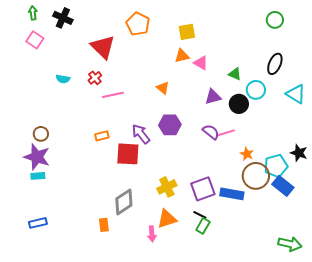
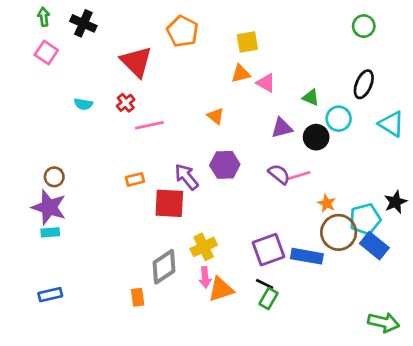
black star: (299, 153) -> (395, 202), turned 30
yellow cross: (167, 187) -> (204, 247), moved
pink arrow: (152, 234) -> (205, 277), moved

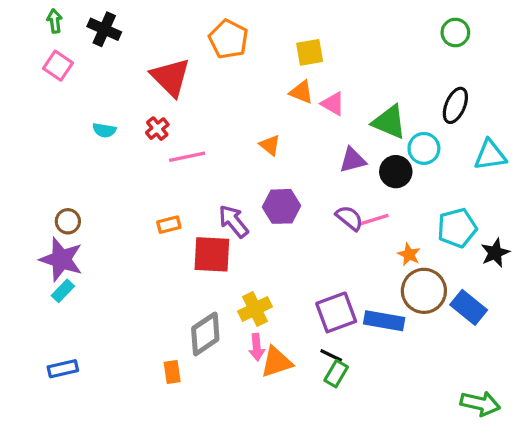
orange triangle: (241, 74) -> (301, 92), turned 36
green triangle: (311, 97) -> (389, 122), size x1.6
cyan triangle: (392, 124) -> (490, 155), turned -40
cyan pentagon: (365, 219) -> (457, 228), moved
cyan rectangle: (50, 232) -> (63, 291), turned -42

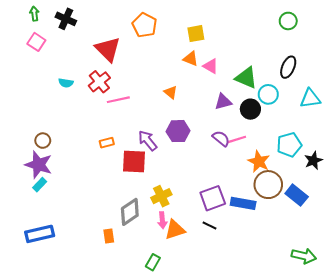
red cross: (157, 129) -> (99, 82), size x1.5
orange star: (409, 254) -> (259, 162), size x1.5
blue rectangle: (63, 369) -> (40, 234), size x1.5
green rectangle: (336, 374) -> (153, 262), moved

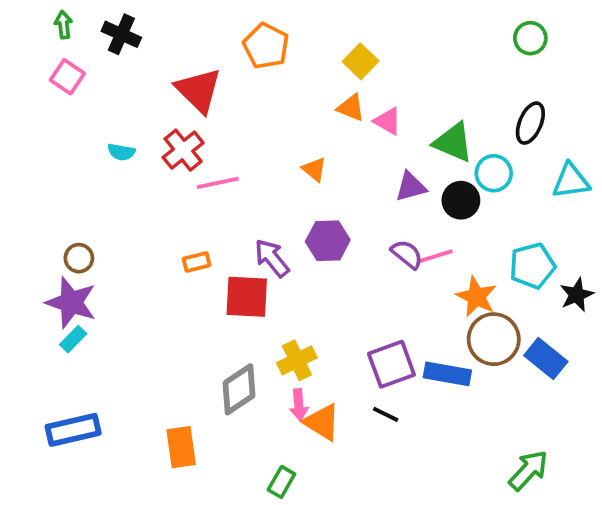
yellow square: (196, 34) -> (361, 61), turned -36
orange triangle: (175, 230) -> (322, 422), turned 50
orange rectangle: (109, 236) -> (181, 447), moved, size x1.5
green arrow: (304, 256) -> (528, 470), moved, turned -60

